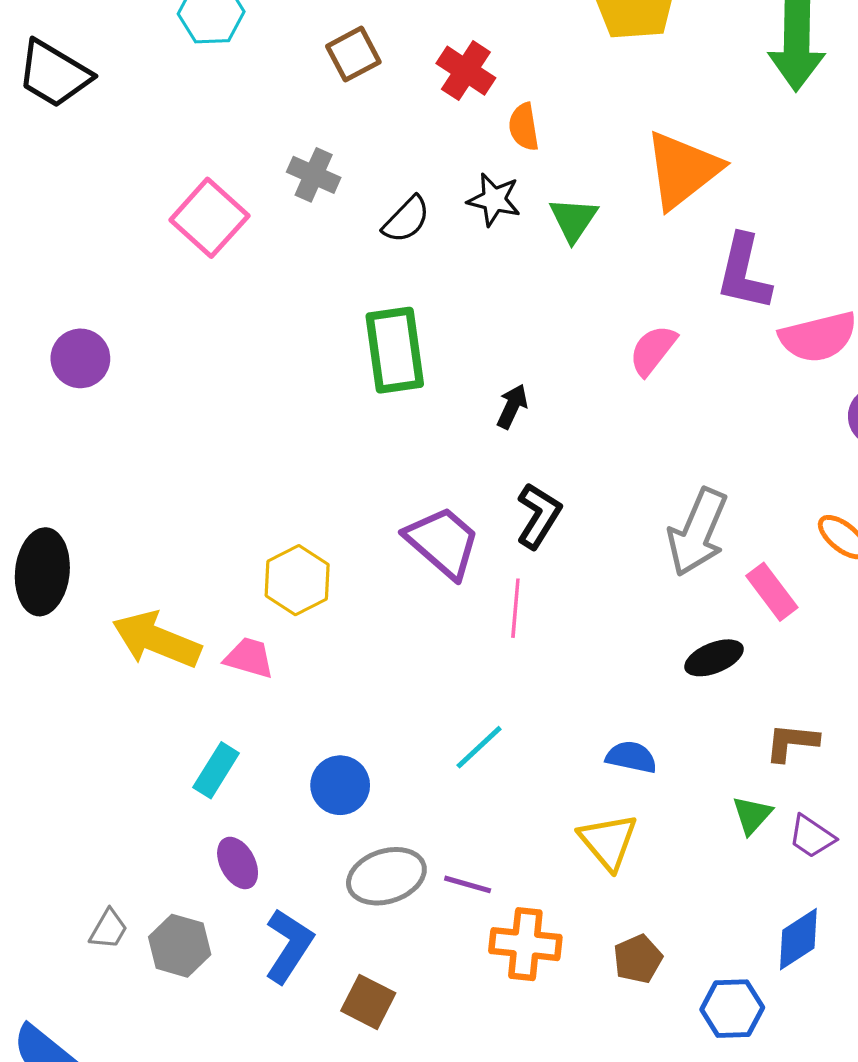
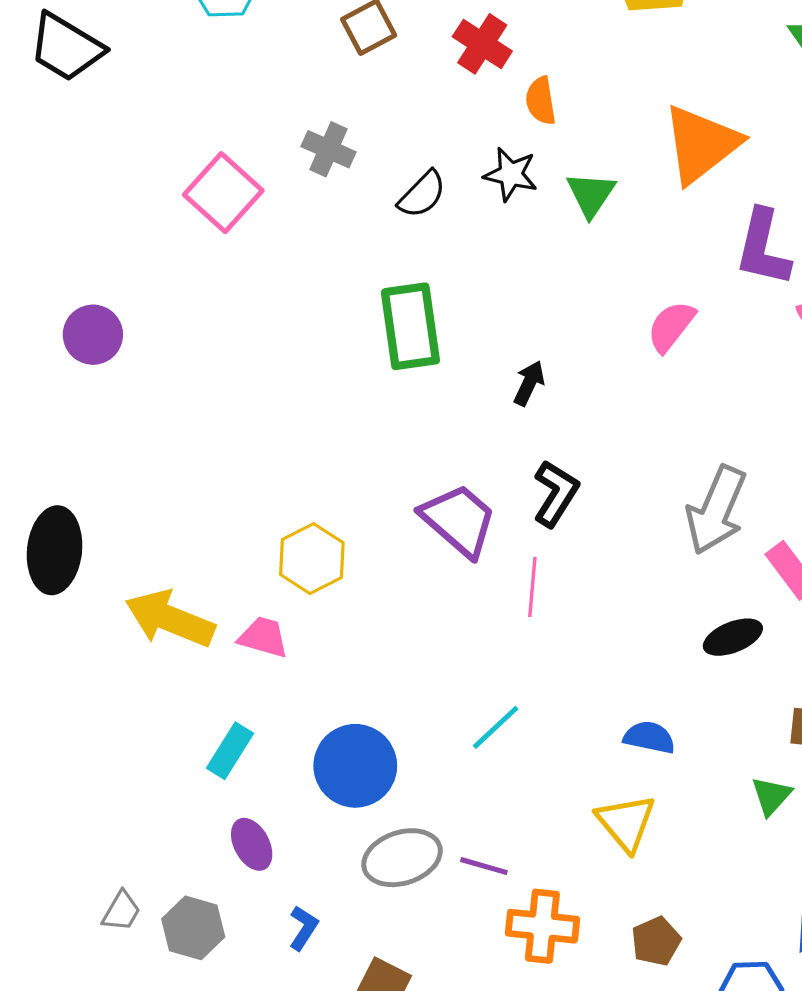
blue circle: (340, 785) -> (355, 766), size x1.4
blue L-shape: (289, 946) -> (303, 928), size x0.6

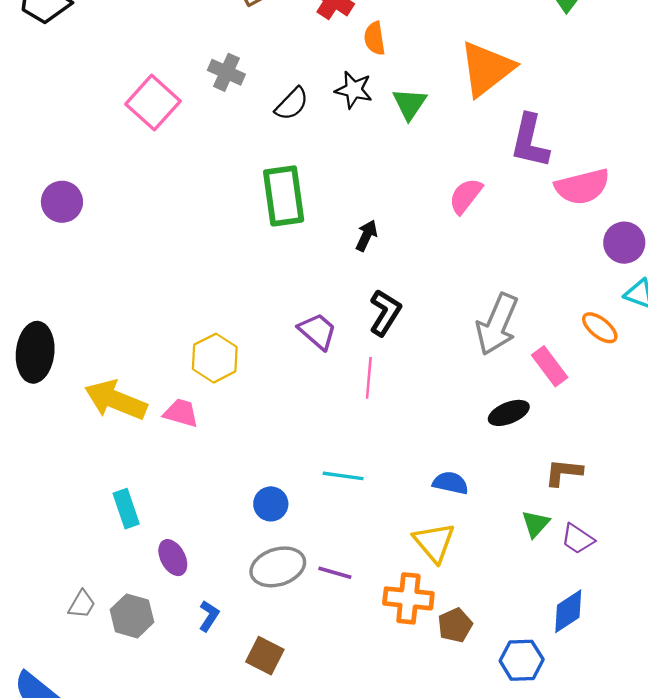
purple trapezoid: (459, 520) -> (317, 331), size x0.7
cyan line: (496, 727) -> (343, 476), turned 51
cyan rectangle: (230, 751) -> (126, 509), moved, turned -51
blue circle: (355, 766) -> (271, 504), moved, size x0.6
orange cross: (542, 926) -> (408, 598), moved

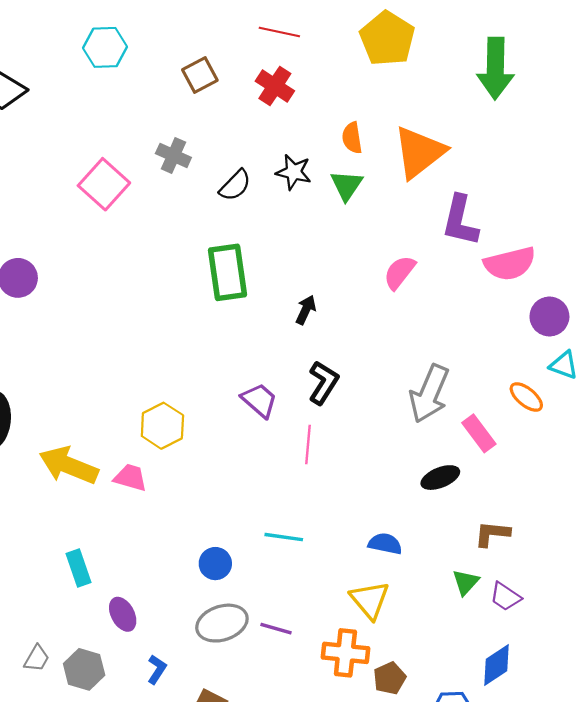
orange semicircle: (375, 38) -> (352, 138), moved

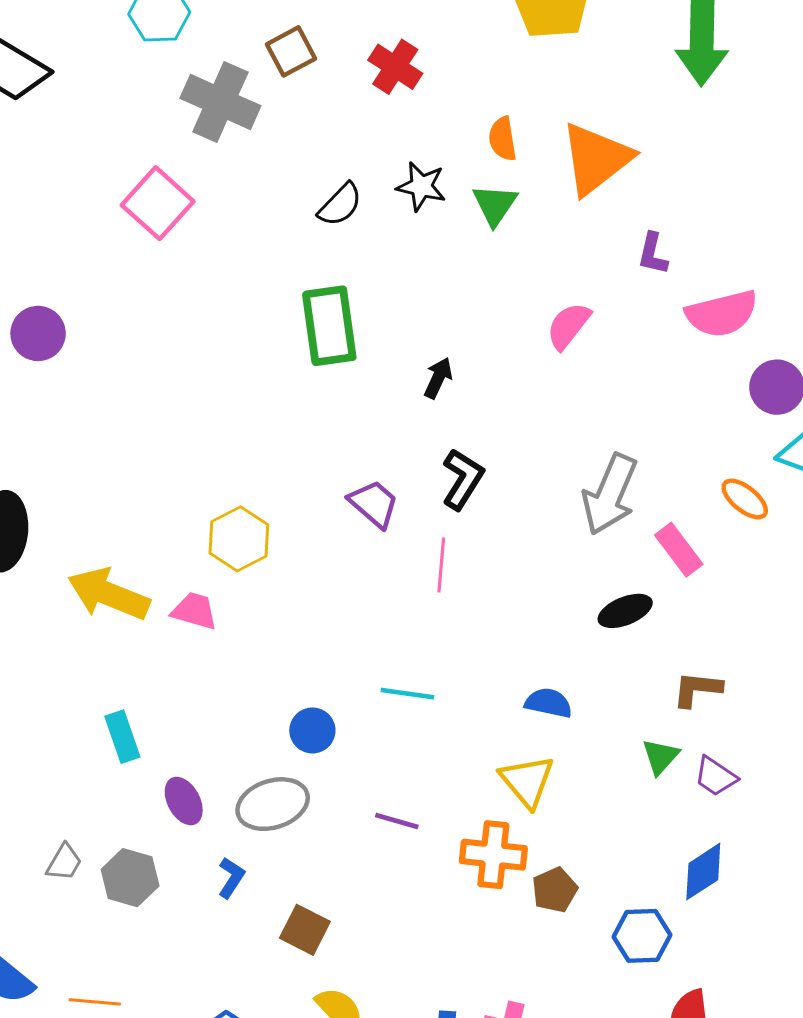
gray cross: (173, 155) -> (220, 102), moved, size x1.6
purple L-shape: (460, 221) -> (653, 254), size x0.6
gray ellipse: (222, 623) -> (273, 804), moved

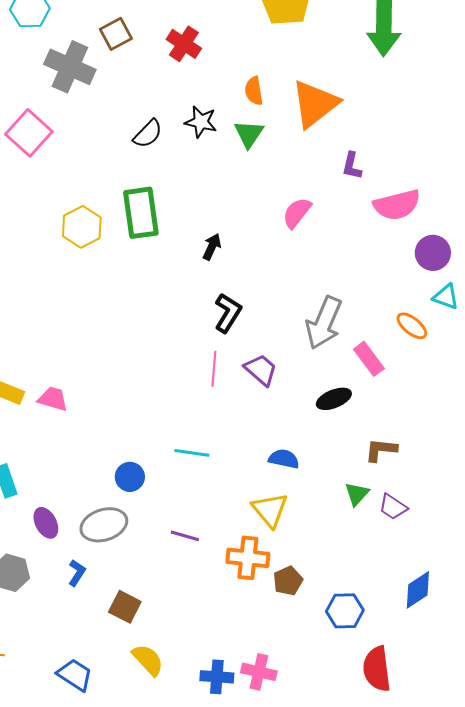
purple trapezoid: (374, 504) -> (261, 370), moved
yellow hexagon: (239, 539) -> (82, 227), moved
blue diamond: (703, 872) -> (418, 590), moved

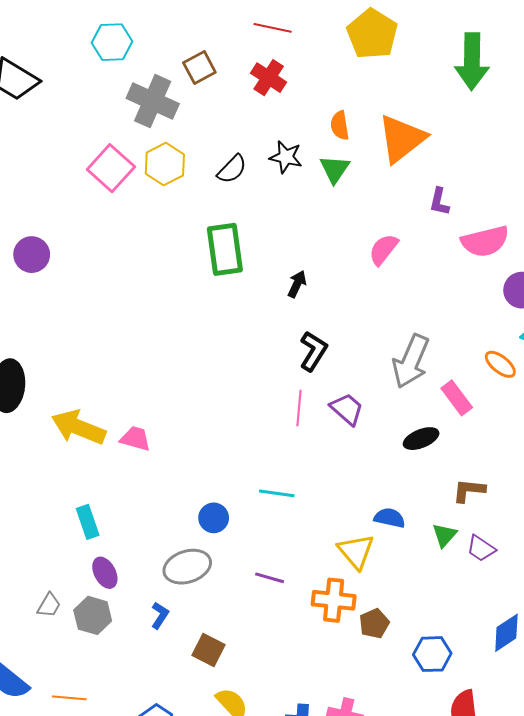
yellow hexagon: (82, 227) -> (165, 164), moved
blue semicircle: (284, 459) -> (390, 518), moved
purple ellipse: (46, 523) -> (105, 573), moved

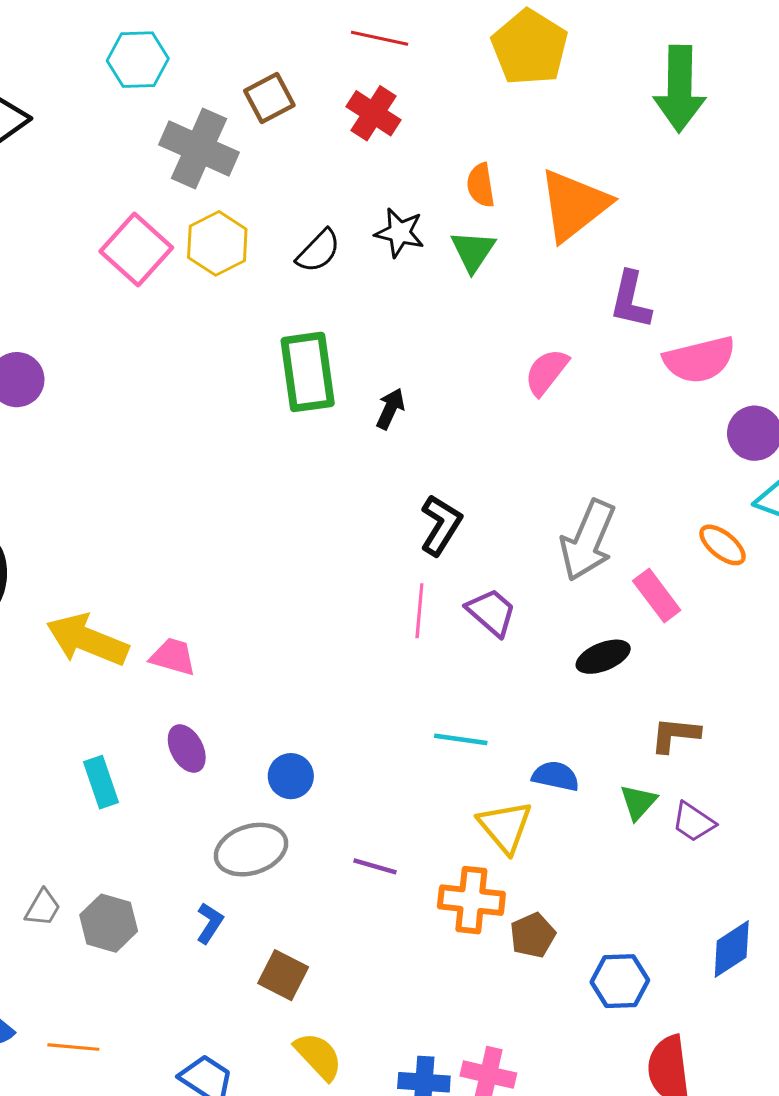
purple L-shape: (439, 202) -> (631, 300), size x1.4
black arrow: (297, 284) -> (390, 409), moved
cyan line: (277, 493) -> (461, 739), moved
purple ellipse: (105, 573) -> (187, 749), moved

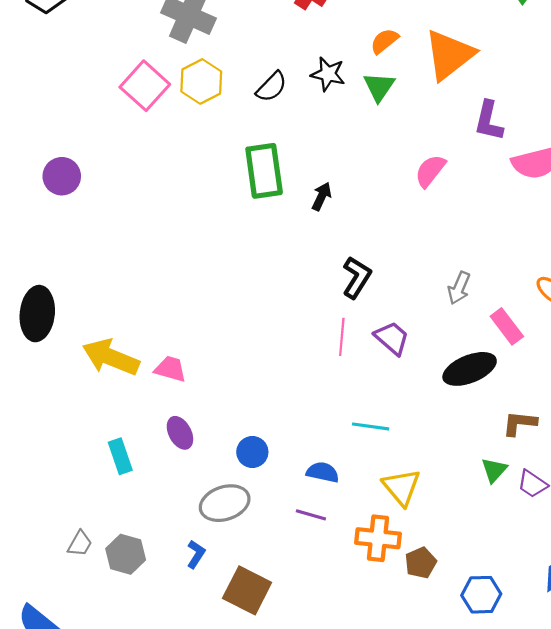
orange semicircle: (481, 185) -> (384, 41), turned 60
gray arrow: (588, 540) -> (459, 288), size x0.6
black ellipse: (603, 657) -> (470, 369), size x1.4
blue semicircle: (556, 776) -> (323, 472), moved
brown square: (283, 975) -> (247, 590), size x1.4

